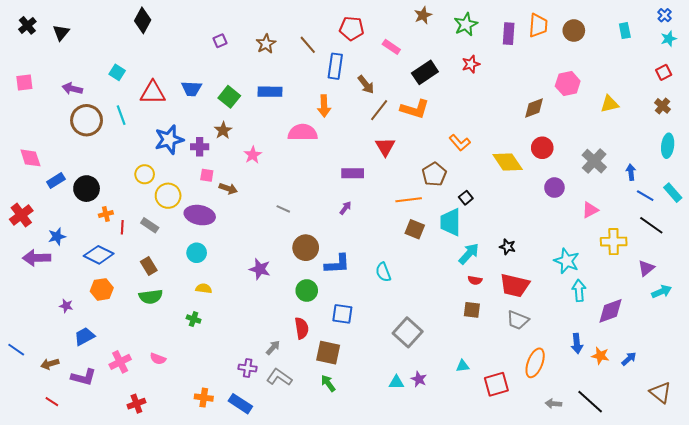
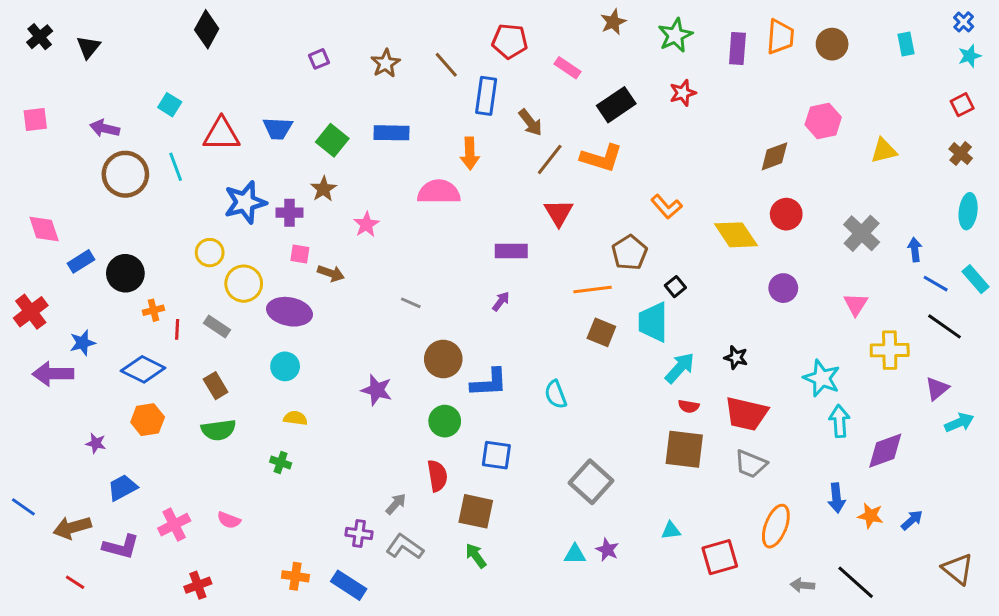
purple circle: (554, 188) -> (783, 288), moved
pink triangle: (590, 210) -> (856, 304), turned -30
brown square: (472, 310) -> (684, 449), size x1.6
brown arrow: (50, 364) -> (72, 528), size x1.4

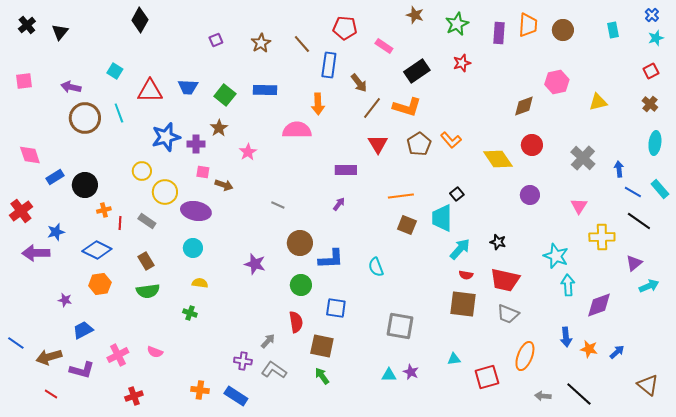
brown star: (613, 22) -> (415, 15), turned -30
brown pentagon: (630, 253) -> (419, 144), moved
gray square: (591, 482) -> (400, 326), turned -32

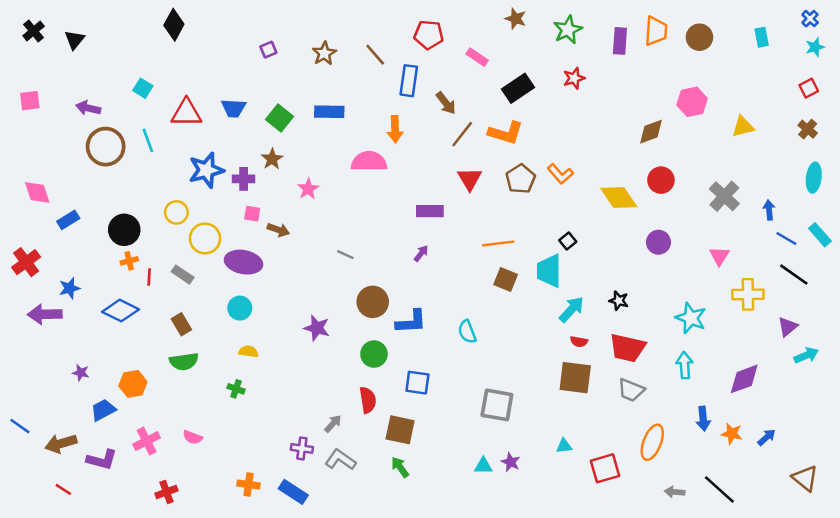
black circle: (85, 185) -> (124, 230), moved
orange hexagon: (100, 284) -> (133, 384), moved
cyan arrow: (568, 285) -> (685, 365), moved

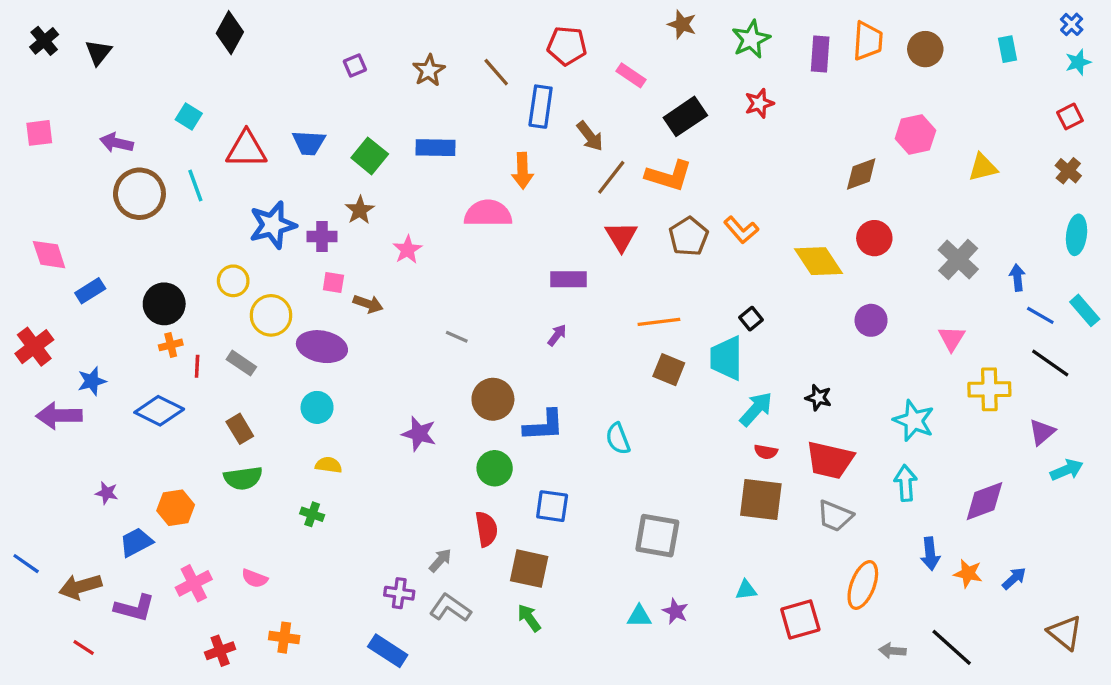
orange cross: (248, 484) -> (284, 638), moved

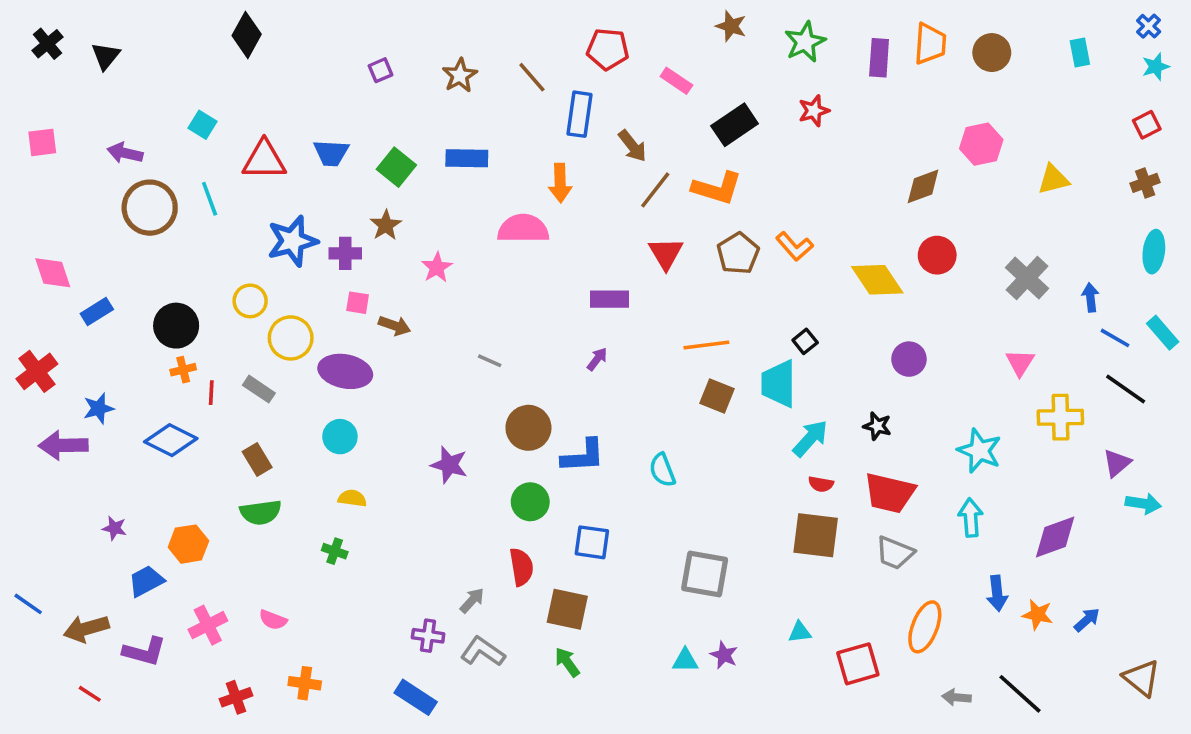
brown cross: (1068, 171) -> (1145, 183), turned 30
purple circle: (871, 320) -> (909, 359), moved
cyan arrow: (1067, 470) -> (1143, 504), turned 32

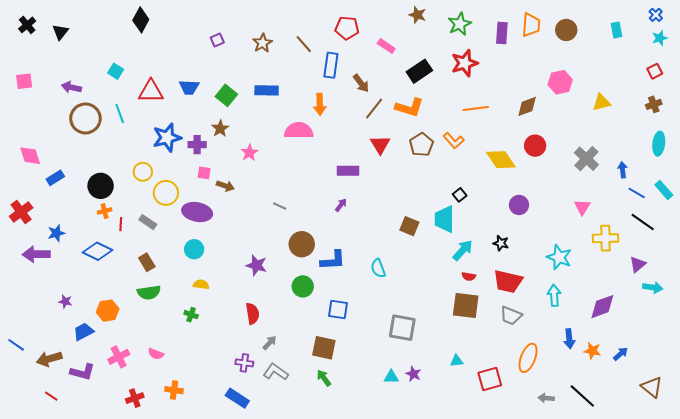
red star: (814, 111) -> (465, 63), size x1.5
orange line: (706, 345) -> (476, 108), moved
red semicircle: (521, 567) -> (252, 314), moved

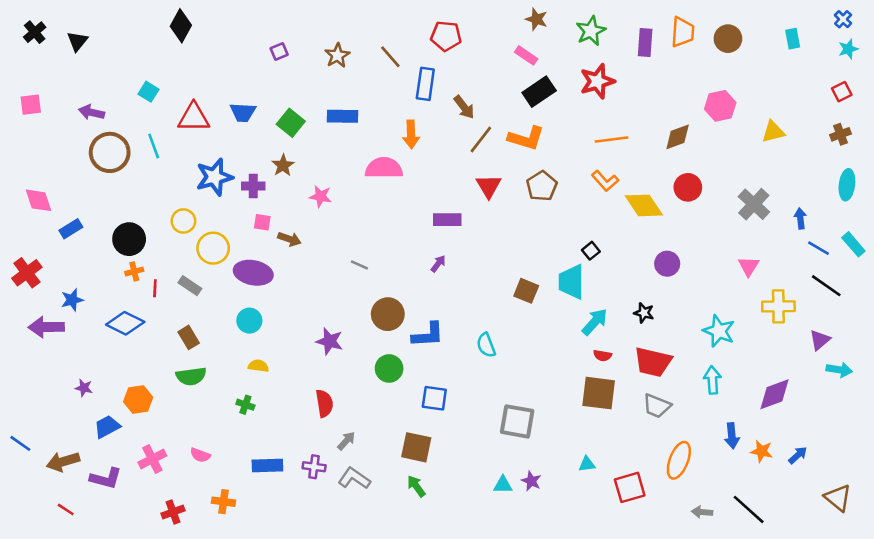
pink rectangle: (386, 46) -> (526, 55), moved
orange L-shape: (454, 141) -> (605, 181), moved
pink star: (249, 153) -> (321, 196), turned -30
blue rectangle: (237, 398) -> (267, 465), moved, turned -35

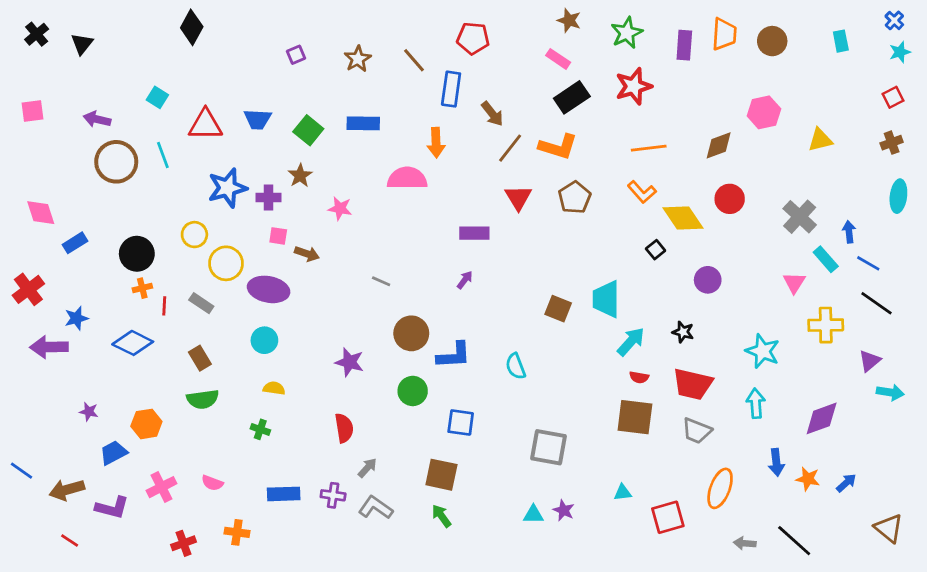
cyan rectangle: (853, 244) -> (826, 259), moved
black square: (591, 251) -> (656, 250), moved

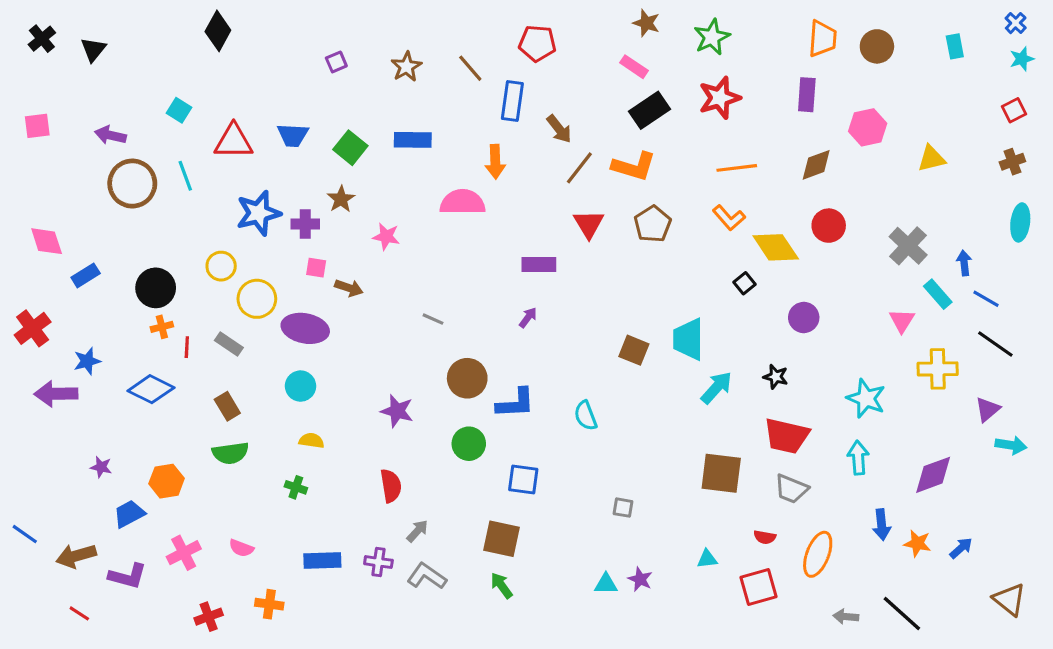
purple rectangle: (684, 45) -> (807, 95), moved
red semicircle: (639, 377) -> (765, 537), moved
gray square: (549, 447) -> (623, 508), size x0.5

